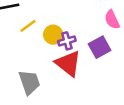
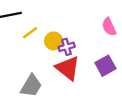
purple square: (100, 47) -> (105, 66), moved
gray trapezoid: (29, 82) -> (31, 86), turned 50

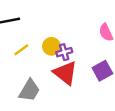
yellow line: (30, 33) -> (21, 50), moved

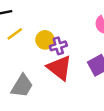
yellow line: (21, 50) -> (15, 34), moved

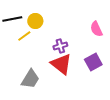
yellow circle: (45, 40) -> (35, 21), moved

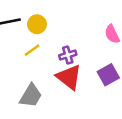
yellow line: (24, 36) -> (32, 50), moved

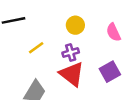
yellow circle: (37, 24) -> (75, 25), moved

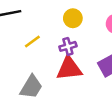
red triangle: (72, 74) -> (69, 68), turned -44

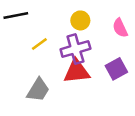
purple cross: (68, 46) -> (75, 49), size x1.6

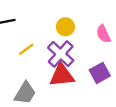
purple cross: (75, 49) -> (61, 54), turned -32

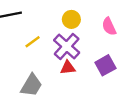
red triangle: (62, 75) -> (68, 68), size x0.6

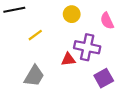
purple cross: (67, 46) -> (87, 47), moved, turned -30
purple square: (105, 65) -> (104, 78), moved

